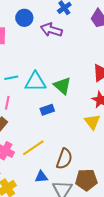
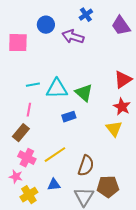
blue triangle: (41, 177) -> (54, 185), moved

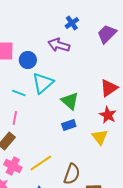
blue circle: (46, 25) -> (28, 60), moved
purple trapezoid: (121, 26) -> (107, 34), turned 80
cyan line: (33, 85) -> (19, 93), turned 32
cyan triangle: (57, 89) -> (43, 83), moved, turned -40
blue rectangle: (69, 117) -> (69, 125), moved

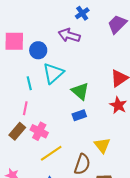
cyan line: (19, 93) -> (29, 83), turned 56
yellow triangle: (100, 137) -> (102, 145), moved
pink cross: (13, 166) -> (39, 131), moved

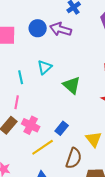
blue circle: (38, 50) -> (38, 28), moved
cyan triangle: (53, 73) -> (45, 67), size x0.7
blue rectangle: (79, 115) -> (62, 128), moved, turned -32

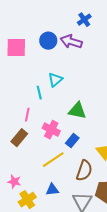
cyan line: (21, 77) -> (39, 93), moved
green triangle: (72, 85) -> (77, 111), moved, turned -30
pink cross: (31, 125) -> (51, 130), moved

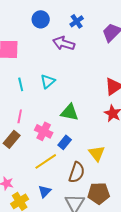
blue circle: (48, 41) -> (41, 19), moved
cyan line: (39, 93) -> (21, 84), moved
blue triangle: (52, 190) -> (45, 191), turned -40

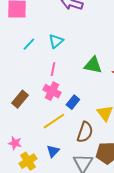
cyan line: (21, 84) -> (29, 44), turned 56
green triangle: (70, 112) -> (93, 65), moved
pink line: (20, 116) -> (53, 69), moved

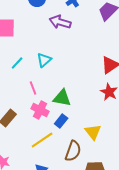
green triangle: (93, 65) -> (62, 98), moved
pink line: (53, 69) -> (33, 88), moved, turned -32

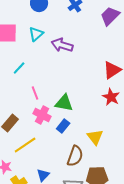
purple arrow: (60, 22) -> (62, 45), moved
cyan triangle: (44, 60) -> (36, 34), moved
yellow line: (42, 140) -> (25, 145), moved

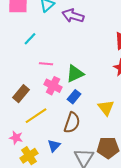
pink line: (35, 93) -> (46, 64), turned -64
green triangle: (64, 103) -> (75, 74), turned -36
brown semicircle: (75, 156) -> (72, 123), moved

